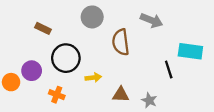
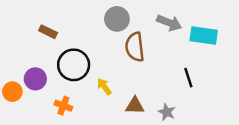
gray circle: (92, 17) -> (117, 19), moved
cyan rectangle: (190, 51) -> (204, 36), moved
yellow arrow: (93, 78) -> (104, 87), turned -119

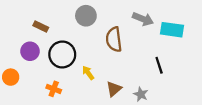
gray circle: (117, 19) -> (86, 16), moved
purple circle: (35, 79) -> (30, 51), moved
brown triangle: (135, 106) -> (114, 89), turned -42

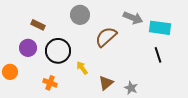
brown semicircle: (114, 39) -> (106, 37), turned 55
black line: (159, 65) -> (158, 55), moved

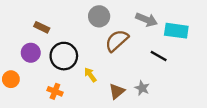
gray circle: (80, 15) -> (99, 16), moved
black line: (158, 55) -> (159, 56), moved, turned -42
gray star: (131, 88) -> (142, 88), moved

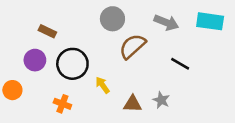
cyan rectangle: (176, 31) -> (210, 21), moved
brown triangle: (117, 91) -> (133, 104), turned 42

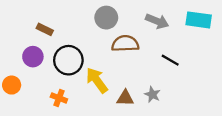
brown semicircle: (133, 46) -> (125, 44), turned 40
yellow arrow: (102, 85) -> (97, 80), size x1.6

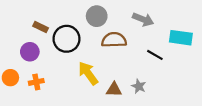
cyan rectangle: (199, 20) -> (181, 38), moved
black circle: (68, 60) -> (66, 39), moved
orange cross: (59, 98) -> (36, 82), moved, turned -32

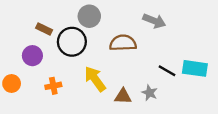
gray circle: (97, 16) -> (89, 16), moved
cyan rectangle: (181, 38) -> (195, 68), moved
black line: (155, 55) -> (167, 71), moved
orange cross: (36, 82) -> (53, 86), moved

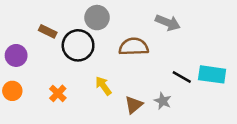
purple circle: (32, 56) -> (16, 55), moved
yellow arrow: (95, 79) -> (103, 86), size x0.7
orange cross: (53, 86) -> (58, 93), turned -35
brown triangle: (123, 96) -> (134, 105), turned -42

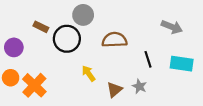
gray arrow: (168, 23) -> (172, 27), moved
black line: (182, 77) -> (148, 59), moved, turned 42
orange cross: (58, 93) -> (34, 85), moved, size x1.6

